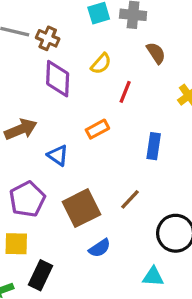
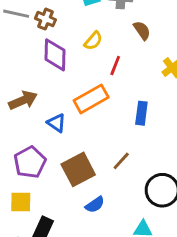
orange rectangle: (97, 129) -> (91, 99), size x1.6

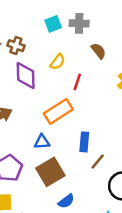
blue rectangle: (141, 113) -> (84, 142), moved
blue triangle: (56, 123) -> (42, 142), moved, turned -35
brown line: (121, 161) -> (98, 162), moved

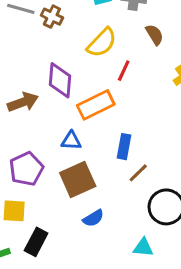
yellow semicircle: (58, 62) -> (102, 43), size x1.5
purple diamond: (26, 75) -> (60, 80), moved

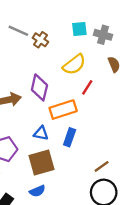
blue rectangle: (124, 147) -> (70, 137), moved
brown line: (138, 173) -> (102, 166), moved
blue semicircle: (93, 218) -> (37, 191), moved

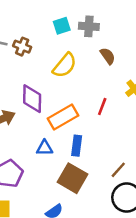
red line: (87, 87) -> (102, 107), moved
brown square: (41, 162) -> (72, 178), moved, turned -32

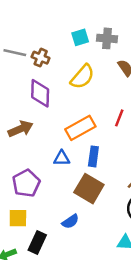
purple diamond: (32, 99) -> (40, 93), moved

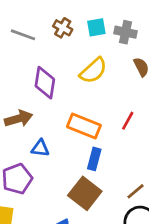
brown cross: (41, 58) -> (63, 28), moved
orange rectangle: (80, 128) -> (84, 126), turned 44
blue triangle: (62, 158) -> (40, 148), moved

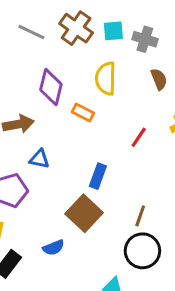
brown cross: (63, 28) -> (76, 28), size x1.5
yellow semicircle: (93, 71) -> (106, 78), turned 128
orange rectangle: (84, 126) -> (83, 113), moved, size x0.6
brown line: (135, 191) -> (140, 216), turned -36

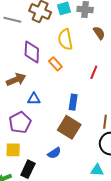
orange rectangle: (83, 113) -> (55, 64), turned 32

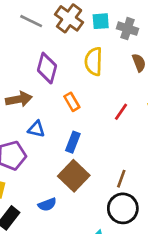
orange rectangle: (55, 64) -> (72, 102), moved
blue rectangle: (73, 102) -> (73, 142), moved

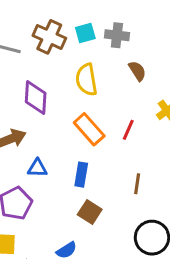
orange rectangle: (72, 102) -> (89, 129), moved, size x1.5
brown square: (74, 176) -> (90, 212), size x0.7
brown line: (121, 179) -> (137, 184), moved

